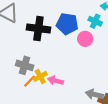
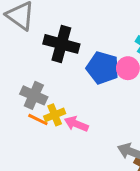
blue pentagon: (67, 24) -> (103, 68), moved
orange line: (29, 81) -> (38, 120), turned 64

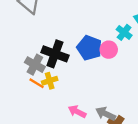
black cross: (61, 44) -> (55, 54), moved
pink arrow: (76, 124) -> (77, 112), moved

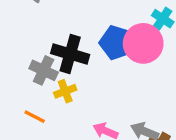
pink circle: (109, 50) -> (143, 43), size x1.6
orange line: (37, 83) -> (35, 117), moved

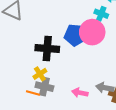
gray cross: (44, 70) -> (44, 87), moved
yellow cross: (65, 91) -> (40, 74), moved

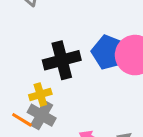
black cross: (47, 49) -> (62, 60), turned -35

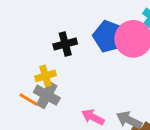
black cross: (62, 60) -> (65, 44), size x0.7

